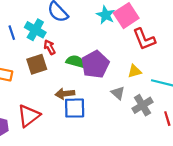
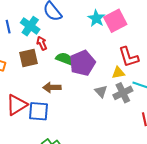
red L-shape: (144, 39) -> (129, 57), moved
gray cross: (143, 105) -> (123, 93), moved
blue square: (75, 108) -> (39, 111), moved

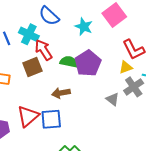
cyan star: (96, 18) -> (84, 27), moved
red arrow: (42, 43) -> (43, 50), size x1.5
gray triangle: (101, 91) -> (113, 99), moved

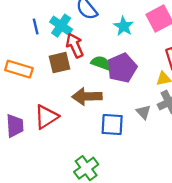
brown arrow: (61, 93) -> (87, 96), size x1.4
blue square: (51, 119) -> (112, 124), moved

